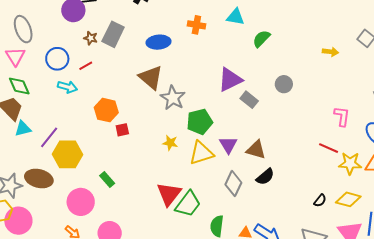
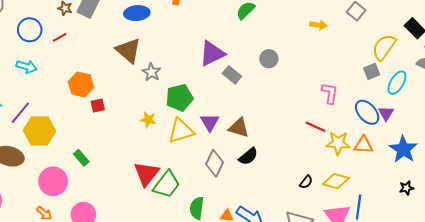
cyan arrow: (67, 87) -> (27, 67), moved
gray star: (173, 98) -> (151, 72), size x0.7

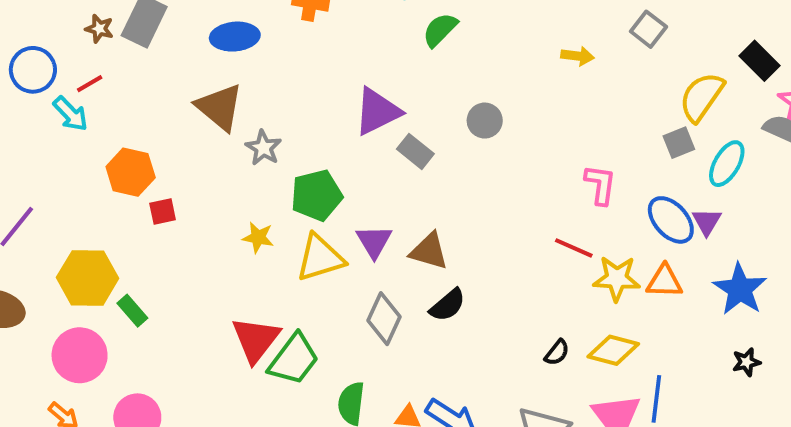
cyan arrow: (27, 67) -> (70, 114), moved, turned 30
yellow hexagon: (40, 131) -> (88, 278), moved

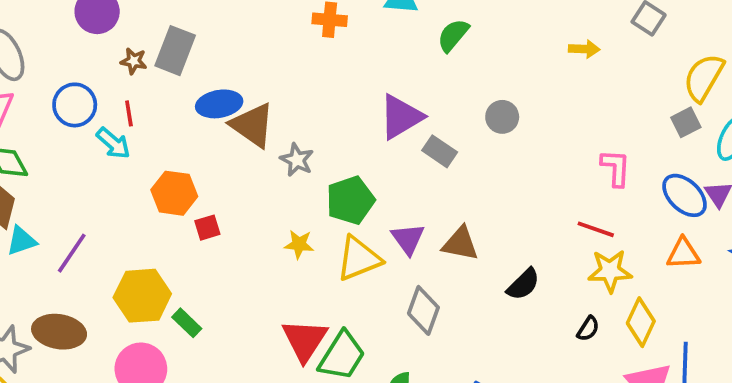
blue ellipse: (235, 37) -> (219, 104), moved
red line: (90, 84) -> (129, 113), turned -64
yellow star: (617, 278) -> (610, 271), moved
black semicircle: (448, 305) -> (523, 284), moved
yellow diamond: (613, 350) -> (641, 322), turned -75

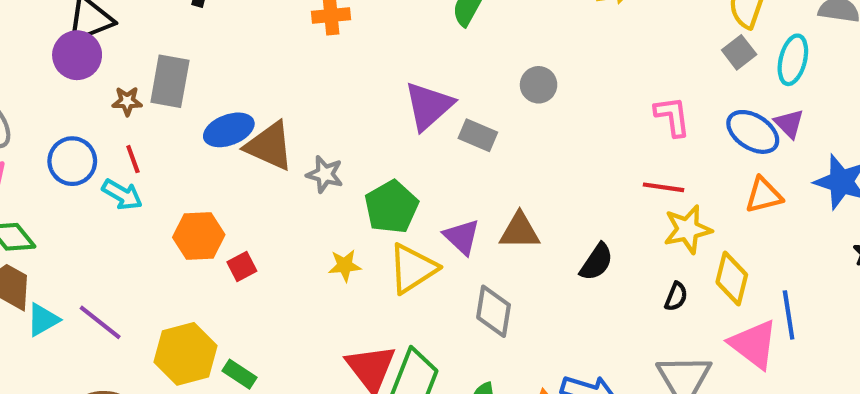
purple line: (72, 253) -> (100, 322), turned -75

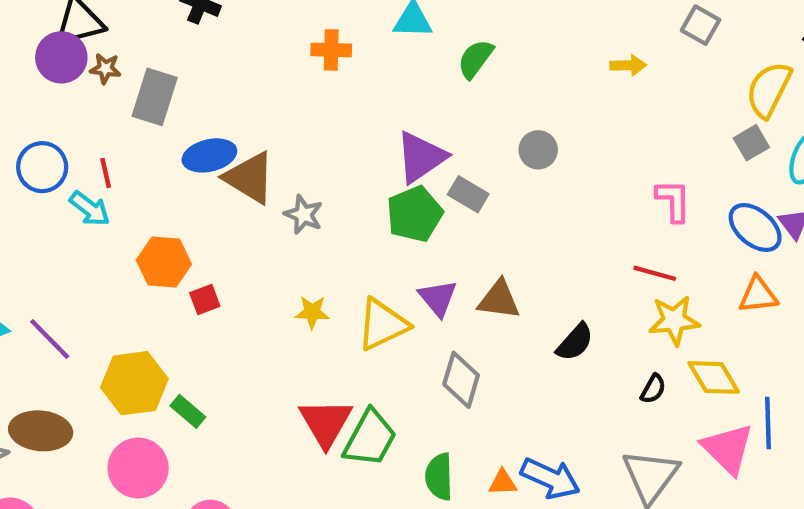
brown star: (127, 101) -> (105, 68), moved
green pentagon: (391, 207) -> (415, 214), moved
yellow diamond: (732, 279) -> (714, 377), turned -52

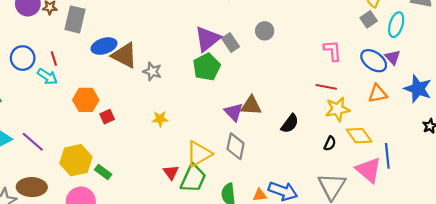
gray rectangle: (468, 194) -> (231, 43), moved, turned 30
purple triangle: (438, 298) -> (234, 112), moved
yellow triangle: (382, 324) -> (199, 154), moved
red triangle: (326, 423) -> (171, 172), size x0.6

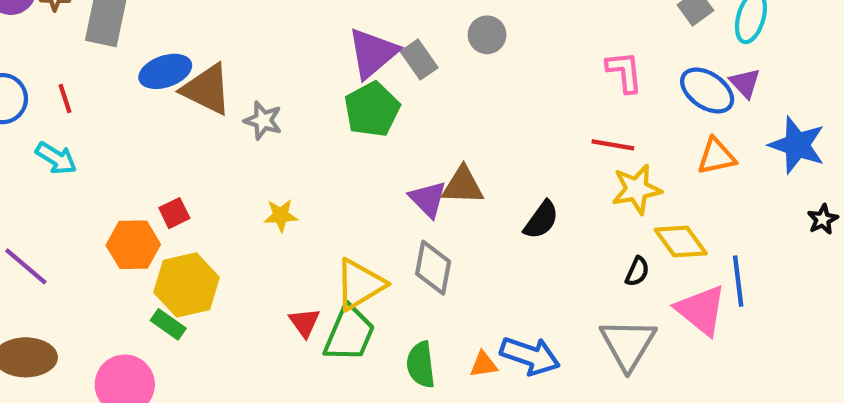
cyan arrow: (47, 77) -> (56, 158), moved
orange hexagon: (86, 100) -> (133, 245), moved
black semicircle: (330, 143) -> (637, 271), moved
yellow hexagon: (76, 160) -> (187, 285), moved

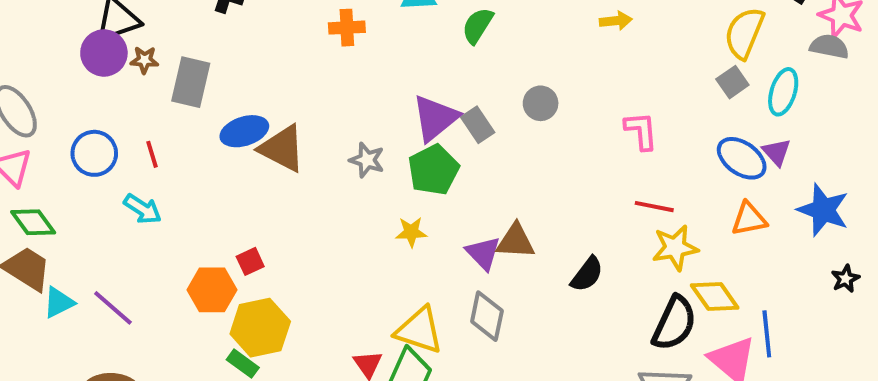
pink L-shape: (624, 72) -> (641, 131), moved
gray star: (263, 120) -> (367, 160), moved
yellow star: (281, 215) -> (411, 232), moved
black semicircle: (637, 271) -> (674, 323), size x2.0
yellow triangle: (360, 284) -> (419, 330), turned 48

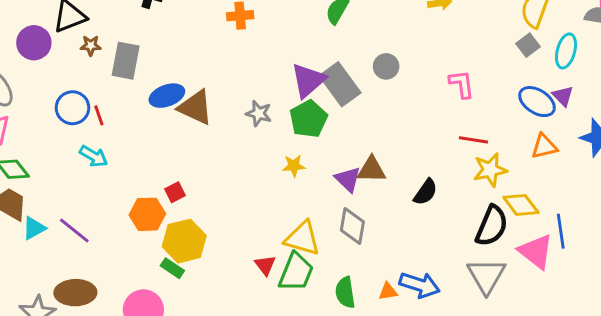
purple circle: (104, 53) -> (34, 43), moved
gray rectangle: (478, 125) -> (340, 84), size x1.6
blue circle: (94, 153) -> (72, 108), moved

